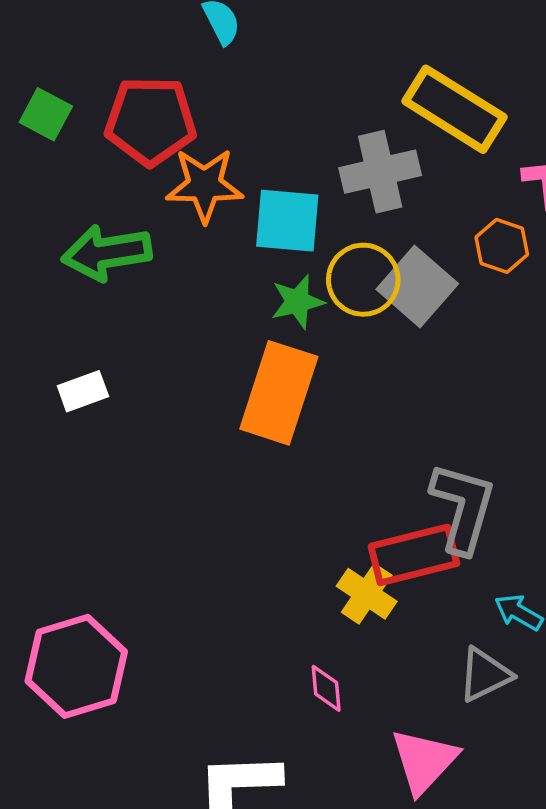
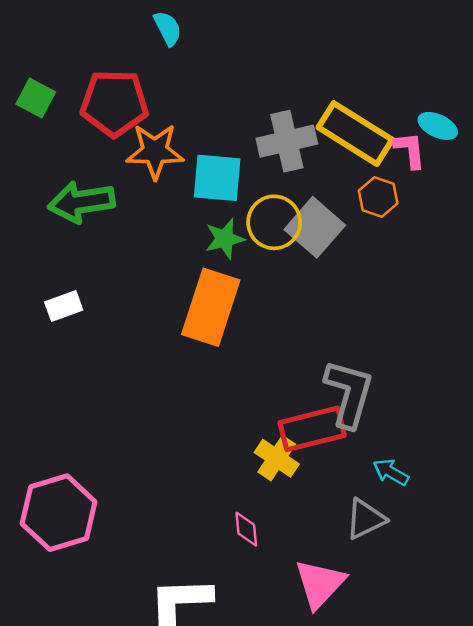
yellow rectangle: (454, 109) -> (355, 134), moved

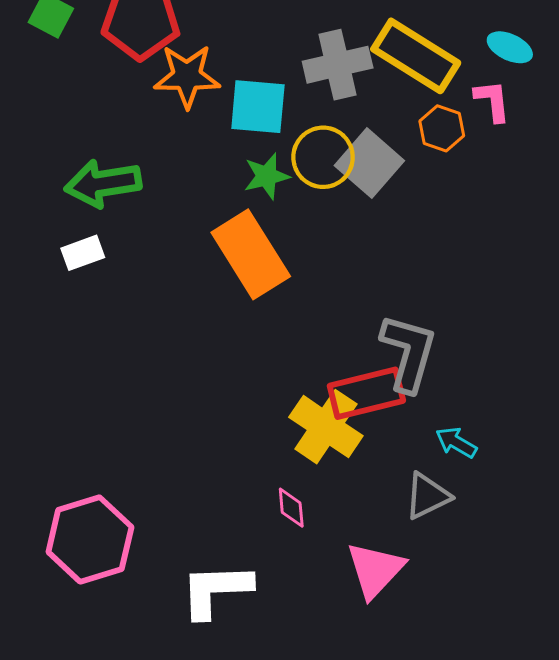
pink L-shape: (410, 150) -> (492, 101), moved
green arrow: (81, 202) -> (103, 183), moved
orange rectangle: (211, 307) -> (251, 254), turned -50
yellow cross: (277, 458) -> (326, 427), size x1.4
pink hexagon: (59, 513) -> (90, 539), moved

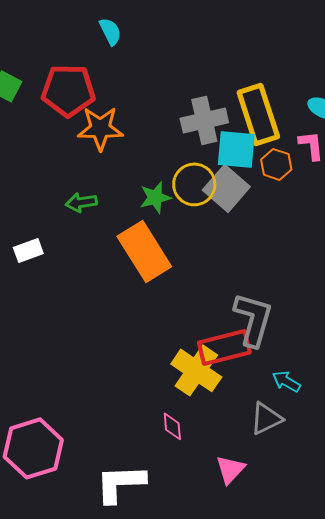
yellow rectangle: (416, 56) -> (258, 114), turned 40
cyan square: (258, 107) -> (236, 149), moved
green arrow: (103, 183) -> (81, 202), moved, size x0.6
pink triangle: (375, 570) -> (230, 469), size x0.7

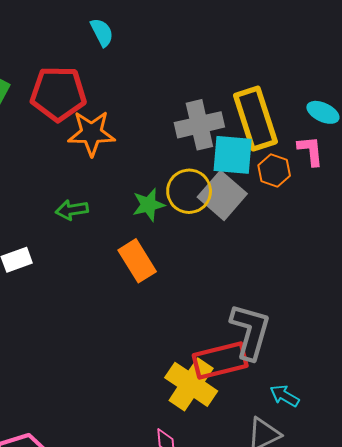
orange rectangle: (144, 251) -> (137, 261), size x0.7

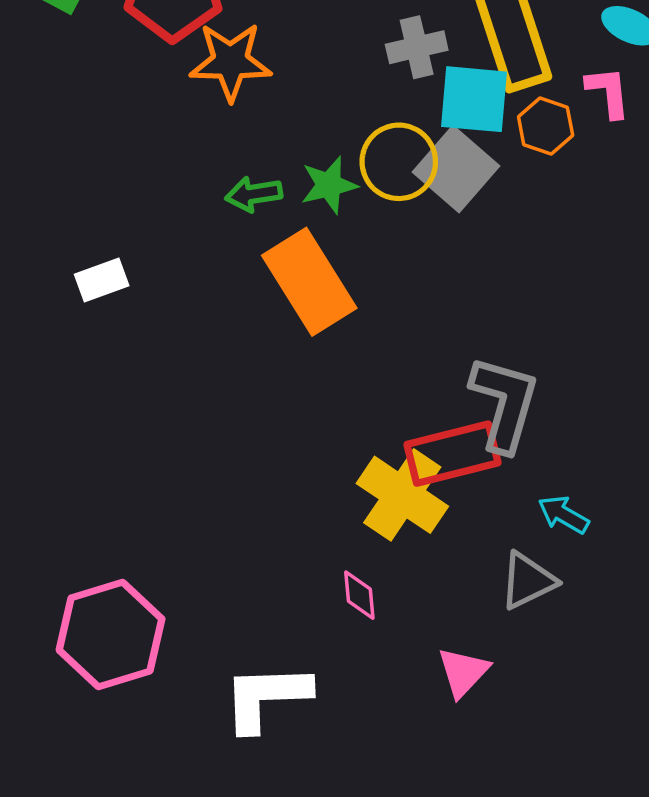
gray cross: (199, 125) -> (417, 47), size x0.7
green arrow: (72, 210) -> (254, 194), moved
orange rectangle: (137, 261) -> (309, 282), size x1.4

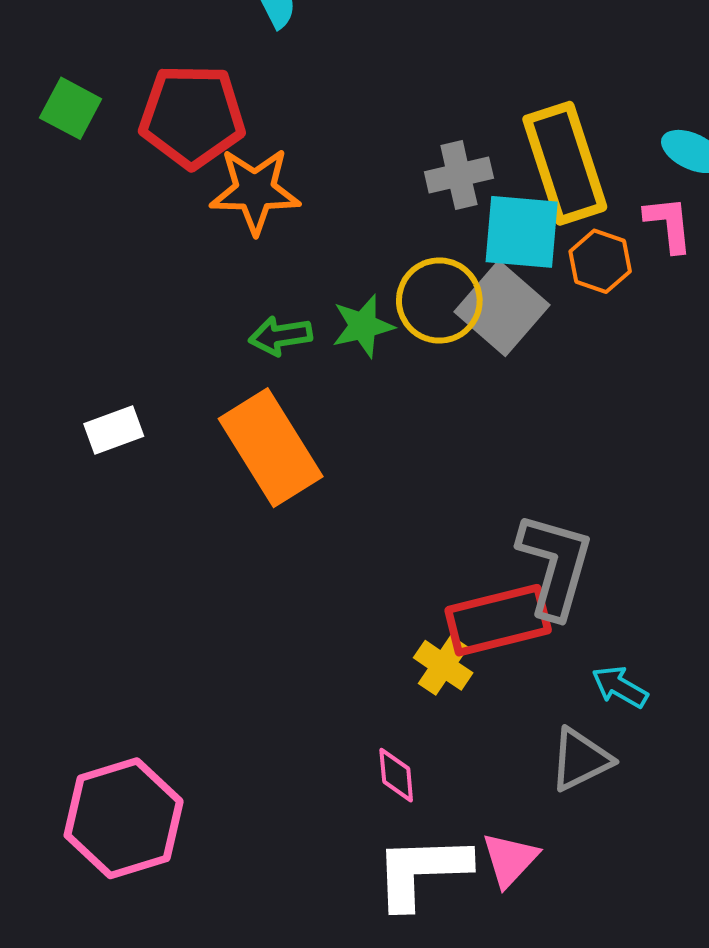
orange rectangle: (309, 282) -> (271, 448), moved
yellow cross: (402, 495) -> (443, 665), size x0.6
white L-shape: (266, 697) -> (422, 871), moved

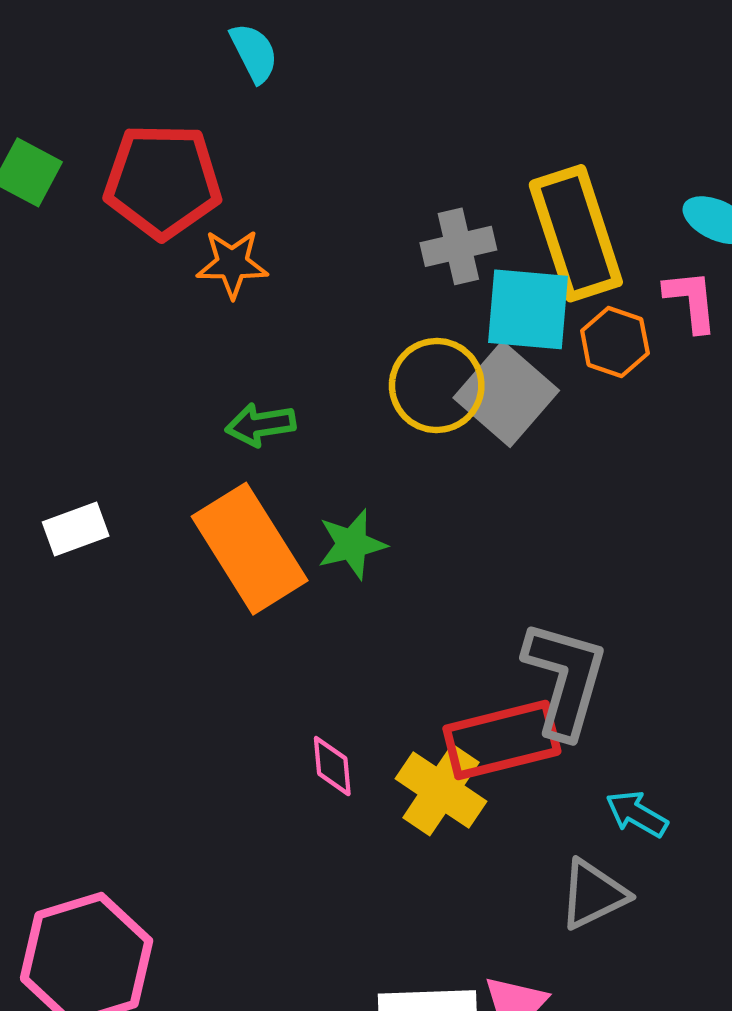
orange star: (255, 191) -> (232, 264), size x0.7
green star: (363, 326) -> (352, 544), moved
yellow cross: (443, 665) -> (441, 790), size x1.4
pink diamond: (396, 775) -> (332, 766), moved

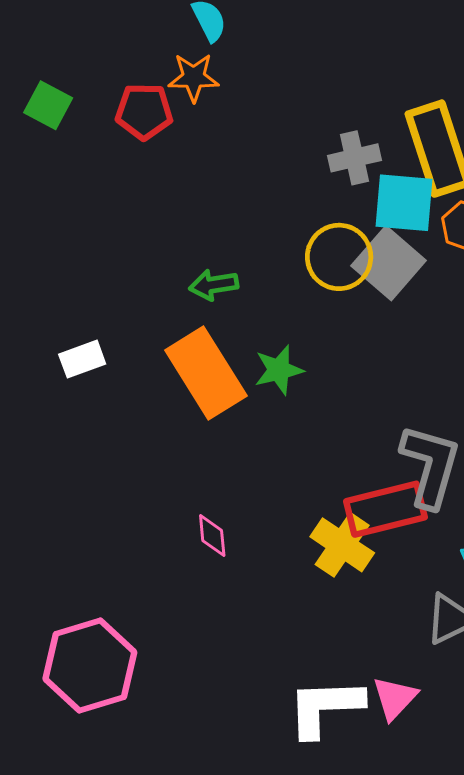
red pentagon: (163, 181) -> (144, 111), size x0.7
orange star: (232, 264) -> (194, 77), moved
pink diamond: (332, 766) -> (212, 536), moved

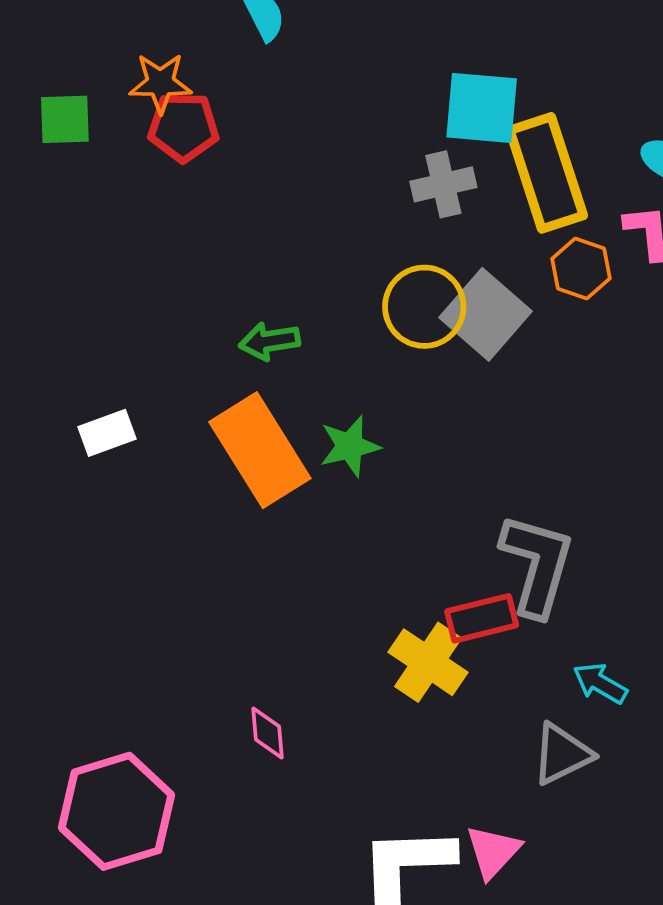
orange star: (194, 77) -> (160, 83), moved
green square: (48, 105) -> (65, 119), turned -30
cyan square: (404, 203) -> (482, 108), moved
red rectangle: (385, 509) -> (482, 618), size x0.7
pink diamond: (212, 536) -> (268, 733), moved

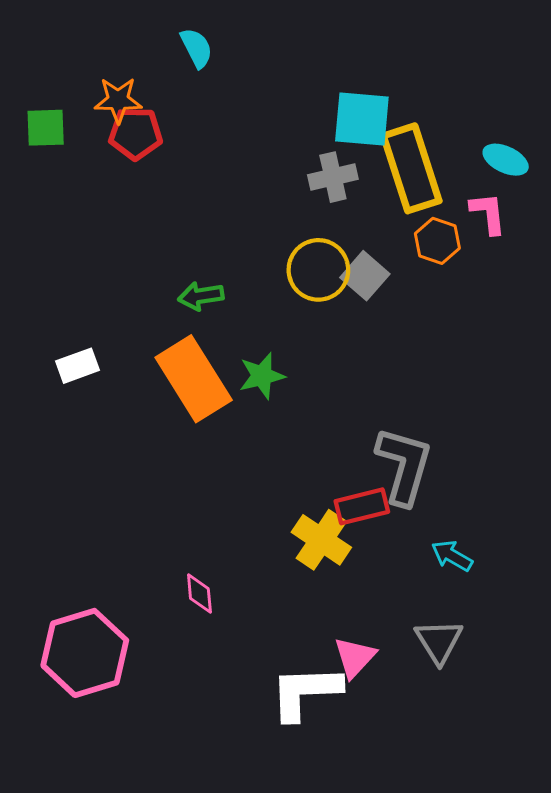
gray square: (485, 314) -> (365, 276), size x0.7
gray triangle: (562, 754) -> (439, 641), moved, turned -36
pink triangle: (493, 851) -> (355, 657), moved

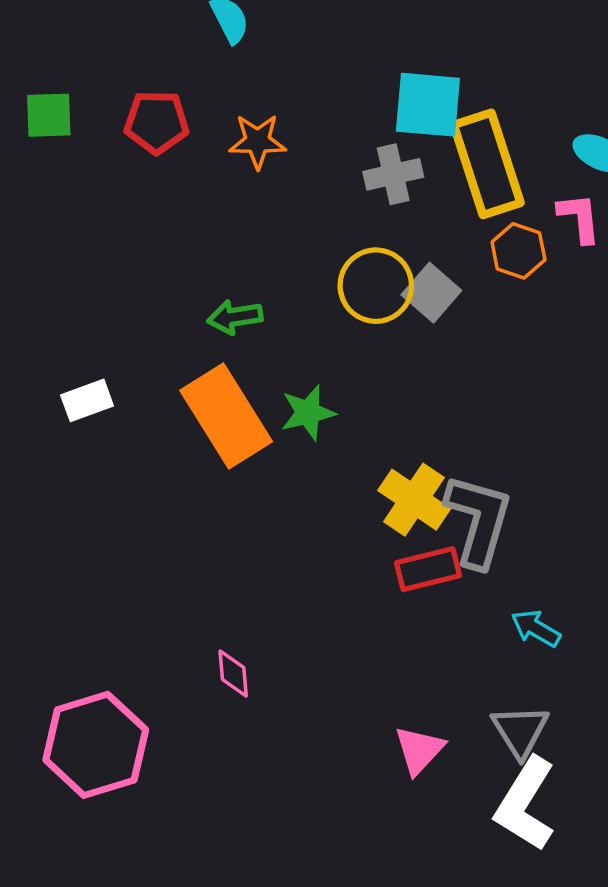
orange star: (118, 100) -> (258, 141), moved
yellow cross: (321, 540) -> (414, 500), moved
white L-shape: (305, 692) -> (525, 804), moved, turned -56

